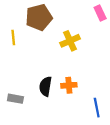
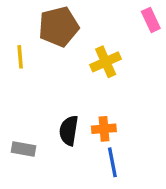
blue line: (97, 108) -> (112, 162), moved

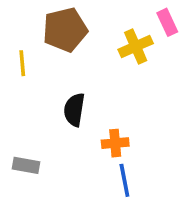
yellow cross: (106, 62) -> (136, 46), moved
black semicircle: (69, 131) -> (74, 110), moved

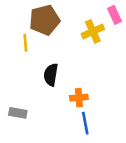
yellow line: (22, 63) -> (25, 43), moved

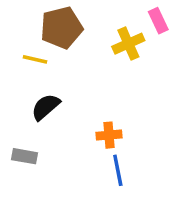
yellow line: (25, 43) -> (35, 59), turned -72
black semicircle: (51, 75) -> (46, 107), moved, turned 40

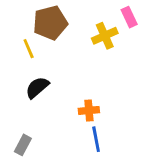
yellow line: (35, 59) -> (29, 49), turned 54
gray rectangle: (24, 156) -> (23, 145), moved, turned -72

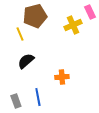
blue line: (96, 139) -> (38, 97), moved
gray rectangle: (23, 145) -> (16, 101), turned -48

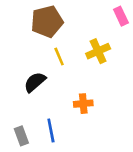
yellow cross: (73, 25) -> (98, 51), moved
yellow line: (20, 34) -> (59, 56), moved

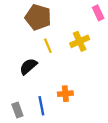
brown pentagon: (47, 22) -> (38, 17), turned 30
orange cross: (83, 104) -> (65, 94), moved

